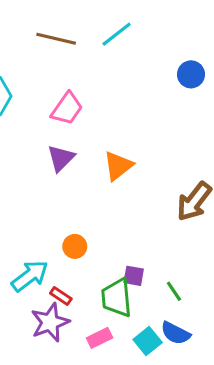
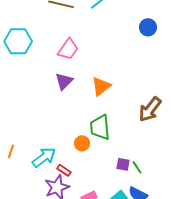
orange circle: (75, 246) -> (82, 143), moved
purple square: (134, 276) -> (123, 164), moved
green trapezoid: (117, 298) -> (100, 127), moved

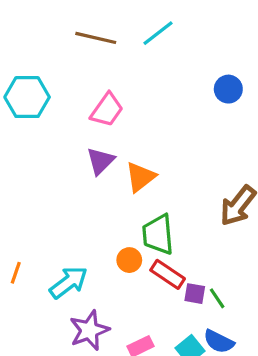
blue circle: (148, 27) -> (228, 89), moved
orange triangle: (101, 86) -> (140, 177), moved
red rectangle: (64, 170) -> (168, 274), moved, size x1.5

